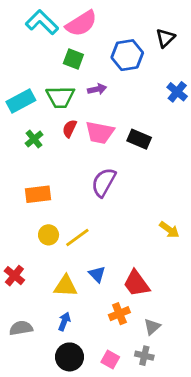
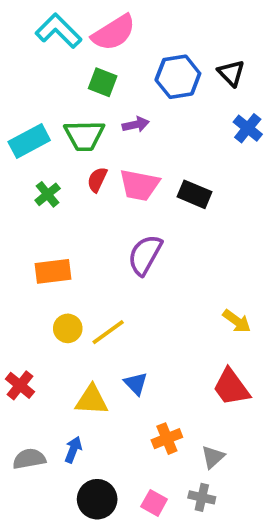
black triangle: (165, 38) -> (231, 73), moved, turned -30
red trapezoid: (136, 283) -> (231, 387), moved
blue arrow: (64, 322) -> (73, 450), moved

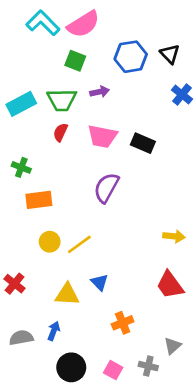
red semicircle: (97, 180) -> (60, 132), moved
green cross: (48, 194) -> (21, 167), moved, turned -30
yellow arrow: (237, 321) -> (174, 236), turned -30
gray triangle: (213, 457) -> (173, 346), moved

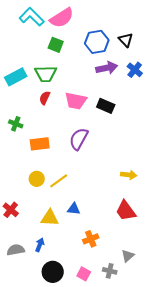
purple arrow: (100, 92) -> (107, 68), moved, size x1.5
orange rectangle: (39, 200) -> (40, 144), moved
blue triangle: (100, 282) -> (74, 209), turned -40

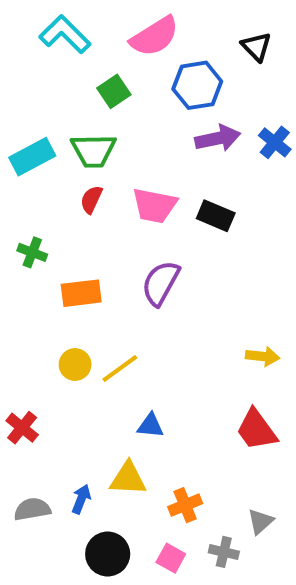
pink semicircle: (62, 18) -> (155, 36), moved
black triangle: (126, 40) -> (256, 47), moved
green square: (56, 45) -> (114, 91), turned 35
yellow triangle: (50, 218) -> (128, 479), moved
orange cross: (91, 239) -> (185, 505), moved

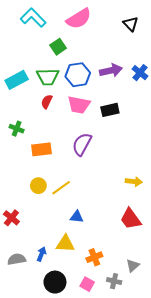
blue hexagon: (197, 85) -> (78, 75), moved
black rectangle: (216, 216) -> (110, 110), turned -36

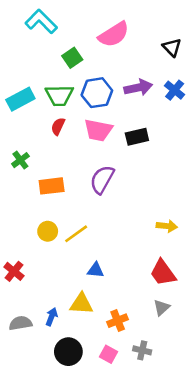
pink semicircle: (79, 19) -> (114, 34), moved
black triangle: (131, 24) -> (172, 47), moved
green cross: (17, 129) -> (20, 160), turned 32
gray triangle: (133, 265) -> (162, 308), moved

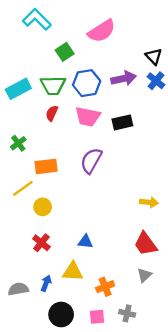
black triangle: (172, 47) -> (154, 56), moved
yellow line: (76, 234) -> (23, 188), moved
red cross: (14, 271) -> (41, 243), moved
pink square: (109, 354) -> (97, 317), turned -35

